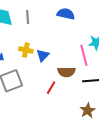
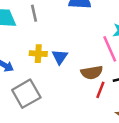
red line: (51, 88) -> (100, 90), moved

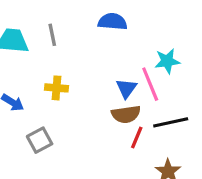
blue triangle: (60, 57) -> (126, 88), moved
gray square: (26, 94) -> (40, 140), size x0.7

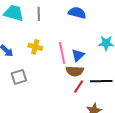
pink line: (150, 84) -> (62, 53), moved

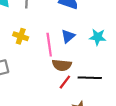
blue triangle: (78, 55) -> (68, 36), moved

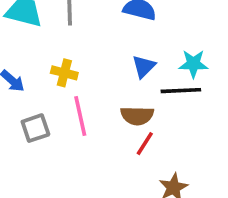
pink line: (49, 45) -> (80, 116), moved
black line: (90, 78) -> (181, 91), moved

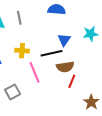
black line: (181, 91) -> (52, 53), moved
gray square: (35, 128) -> (13, 92), moved

